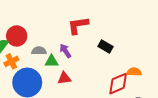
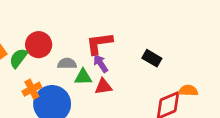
red L-shape: (78, 25) -> (99, 43), moved
orange cross: (11, 61) -> (32, 89), moved
red triangle: (64, 78) -> (103, 86), moved

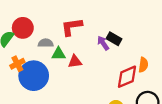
purple arrow: (101, 64) -> (103, 43), moved
orange semicircle: (188, 90) -> (143, 65), turned 96

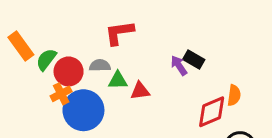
red L-shape: (72, 27) -> (119, 33), moved
red circle: (23, 28) -> (69, 71), moved

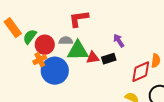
black rectangle: (194, 60) -> (109, 59), moved, turned -48
green triangle: (118, 80) -> (78, 51), size x1.6

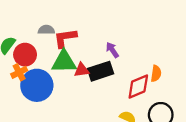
red L-shape: (79, 19) -> (65, 38), moved
gray semicircle: (66, 41) -> (46, 30), moved
black rectangle: (109, 59) -> (101, 71), size x1.5

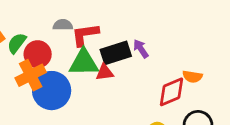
black rectangle: (101, 71) -> (116, 53), moved
orange cross: (19, 72) -> (31, 75), size x1.5
orange semicircle: (156, 74) -> (192, 77), turned 91

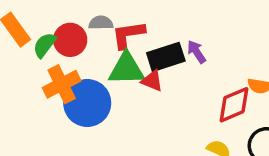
red circle: (38, 54) -> (70, 40), moved
red triangle: (105, 72) -> (152, 81), turned 30

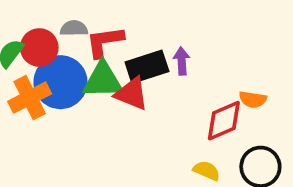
purple arrow: (196, 52) -> (182, 61), turned 30
red triangle: (152, 81) -> (132, 94), size x1.4
blue circle: (87, 103) -> (60, 82), moved

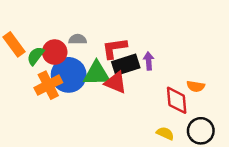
red L-shape: (105, 42) -> (114, 48), moved
red diamond: (224, 121) -> (177, 100), turned -72

